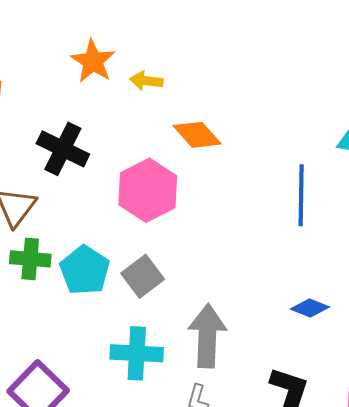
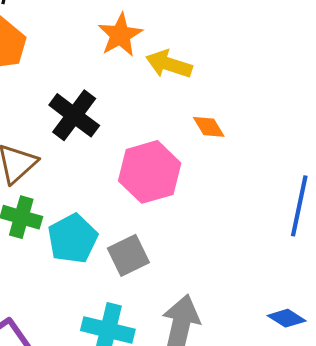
yellow arrow: (146, 81) -> (169, 64), size x1.4
orange diamond: (197, 135) -> (209, 127), size x0.7

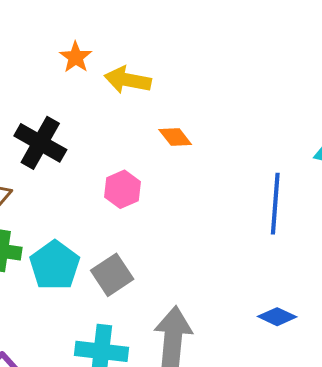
orange star: (120, 35) -> (76, 57), size x0.7
pink hexagon: (150, 172) -> (122, 189), size x0.6

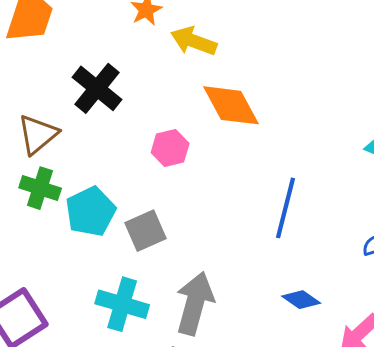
orange diamond: (175, 137) -> (231, 105), size x1.8
blue line: (275, 204) -> (285, 208), moved

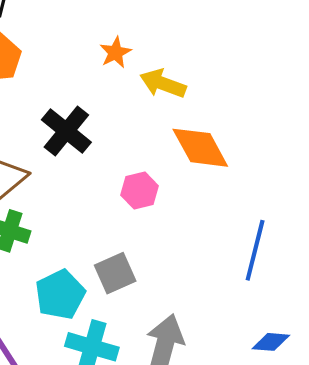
cyan pentagon: (91, 212) -> (60, 294), moved
blue diamond: (301, 300) -> (271, 342), turned -30

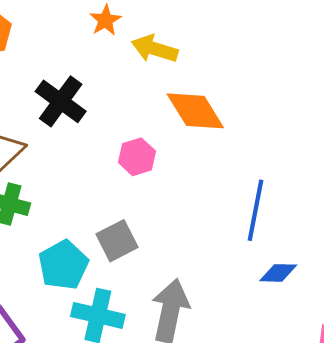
blue diamond: (271, 342) -> (278, 273), moved

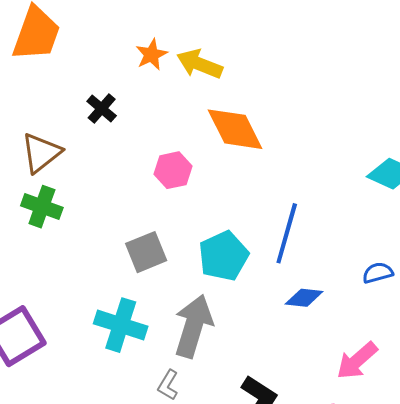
orange star: (105, 20) -> (151, 55), moved
black cross: (61, 101) -> (102, 109), size x0.6
cyan pentagon: (63, 265) -> (223, 256), moved

